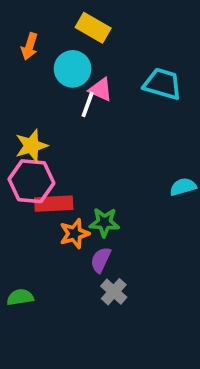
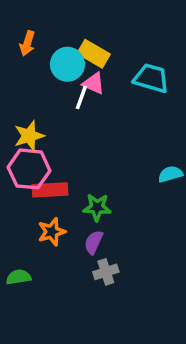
yellow rectangle: (93, 28) -> (94, 54), moved
orange star: (74, 234) -> (52, 232), moved
gray cross: (114, 292) -> (106, 272), turned 30

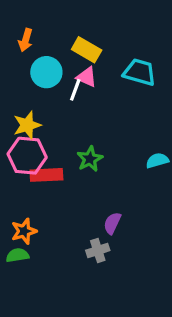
cyan circle: (67, 64) -> (46, 72), moved
green star: (97, 207) -> (90, 159), moved, turned -30
orange star: (52, 232) -> (24, 231), moved
purple semicircle: (94, 242) -> (112, 223), moved

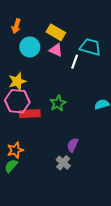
white line: (75, 90) -> (75, 62), moved
gray cross: (98, 250) -> (63, 163), turned -32
green semicircle: (17, 255) -> (11, 166), turned -40

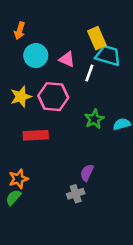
yellow rectangle: (56, 32) -> (97, 38), moved, turned 36
pink hexagon: (17, 101) -> (53, 97), moved
green star: (58, 103) -> (94, 119), moved
gray cross: (63, 163) -> (76, 194), turned 32

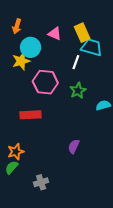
pink triangle: (67, 59) -> (55, 34), moved
yellow star: (21, 97) -> (21, 61), moved
green star: (94, 119) -> (78, 91), moved
gray cross: (76, 194) -> (41, 182), moved

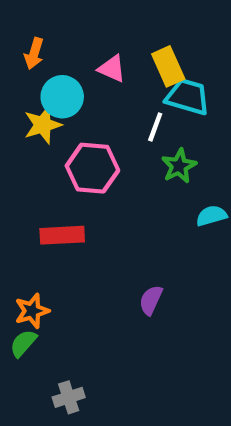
green star: (78, 91) -> (179, 166), moved
gray cross: (41, 182) -> (69, 397), moved

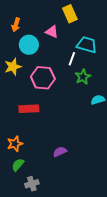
yellow rectangle: (168, 66) -> (70, 14), moved
yellow star: (43, 125) -> (13, 67), moved
purple semicircle: (151, 300) -> (60, 152), moved, turned 40
green semicircle: (23, 343) -> (18, 165), moved

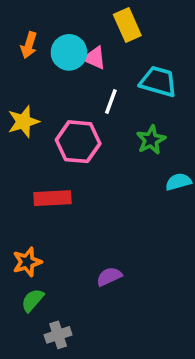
cyan circle: (29, 45) -> (69, 52), moved
white line: (72, 59) -> (111, 102), moved

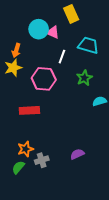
orange arrow: (29, 45) -> (16, 50), moved
orange star: (27, 262) -> (25, 149), moved
purple semicircle: (109, 277) -> (77, 154), moved
gray cross: (58, 335) -> (42, 160), moved

